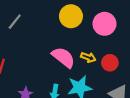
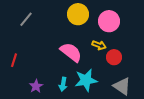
yellow arrow: (88, 57) -> (99, 45), moved

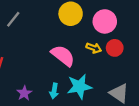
red circle: (114, 57) -> (115, 48), moved

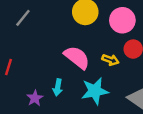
yellow arrow: (94, 48) -> (110, 60), moved
cyan arrow: (54, 91) -> (58, 87), moved

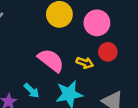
cyan arrow: (58, 87) -> (32, 91), turned -56

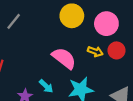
yellow arrow: (85, 63) -> (95, 52), moved

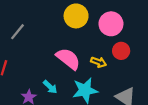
gray line: (14, 21) -> (17, 32), moved
yellow arrow: (95, 52) -> (99, 62), moved

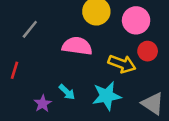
pink semicircle: (68, 59) -> (77, 46), moved, turned -30
yellow arrow: (99, 62) -> (122, 64), size x1.5

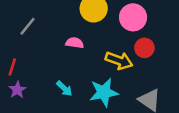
pink semicircle: (77, 46) -> (75, 43), size x0.6
purple star: (43, 104) -> (17, 90), moved

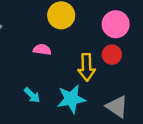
pink circle: (133, 17) -> (116, 24), moved
yellow arrow: (119, 61) -> (87, 67), turned 68

